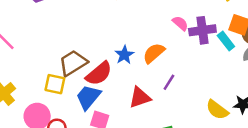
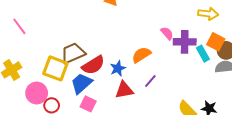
blue star: (124, 55) -> (118, 68), moved
yellow square: (55, 84) -> (55, 68), size x1.4

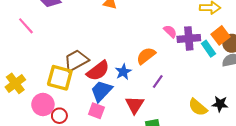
pink line: (19, 26) -> (26, 26), moved
orange square: (216, 42) -> (221, 35), turned 30
blue trapezoid: (82, 83) -> (101, 91), moved
red triangle: (124, 90) -> (135, 105), moved, turned -42

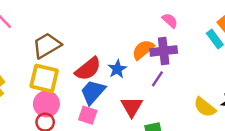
purple cross: (189, 38) -> (164, 51), moved
brown trapezoid: (76, 60) -> (47, 45), moved
pink circle: (43, 104) -> (46, 104), moved

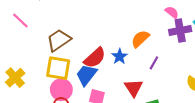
pink semicircle: (170, 21) -> (172, 12), moved
purple cross: (164, 51) -> (180, 30), moved
blue trapezoid: (93, 92) -> (86, 75), moved

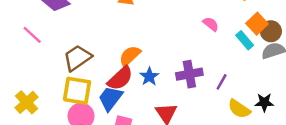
purple cross: (180, 30) -> (189, 74), moved
orange semicircle: (140, 39) -> (130, 56), moved
purple line: (154, 63) -> (222, 82), moved

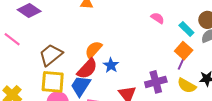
orange square: (257, 24) -> (184, 51), moved
purple cross: (189, 74) -> (156, 82), moved
purple line: (222, 82) -> (181, 63), moved

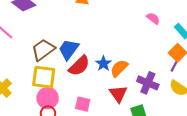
orange semicircle: (93, 50) -> (119, 68), moved
purple cross: (156, 82) -> (148, 83), turned 35
blue trapezoid: (81, 86) -> (69, 49), moved

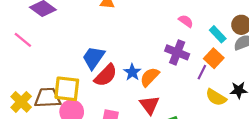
brown trapezoid: (43, 50) -> (48, 98), moved, turned 35
purple line: (175, 65) -> (202, 72), moved
purple cross: (148, 83) -> (177, 52), moved

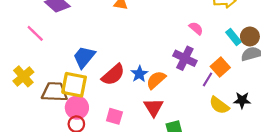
cyan rectangle: (218, 34) -> (234, 37), moved
blue trapezoid: (93, 58) -> (84, 57), moved
yellow cross: (21, 102) -> (23, 76), moved

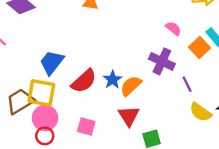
orange square: (220, 67) -> (200, 47), moved
purple line: (207, 79) -> (187, 84), turned -56
brown trapezoid: (55, 92) -> (20, 101), turned -32

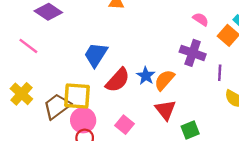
blue trapezoid: (52, 62) -> (96, 55), moved
purple line: (187, 84) -> (220, 73), turned 35
pink square: (86, 127) -> (125, 125), turned 30

